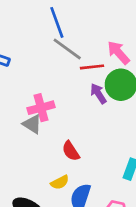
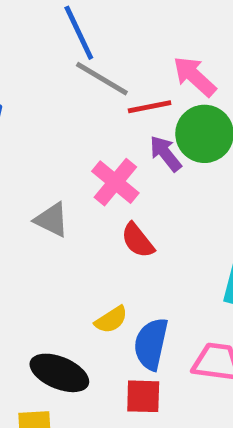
pink cross: (41, 108) -> (115, 182), moved, turned -30
red semicircle: (71, 151) -> (138, 240), moved

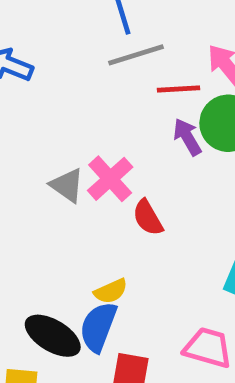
gray line: (102, 79) -> (136, 55), turned -56
pink cross: (115, 182) -> (110, 179), moved
blue semicircle: (151, 344) -> (98, 327), moved

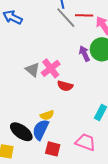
gray line: (136, 55) -> (66, 18), turned 60
red line: (178, 89) -> (84, 15), moved
red semicircle: (148, 218) -> (65, 86), turned -49

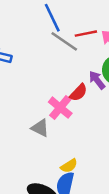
gray triangle: (33, 70) -> (40, 128), moved
red semicircle: (65, 86) -> (78, 93), moved, turned -49

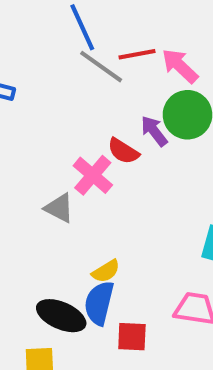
red semicircle: (78, 93) -> (123, 151), turned 78

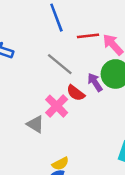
gray line: (101, 67) -> (60, 64), moved

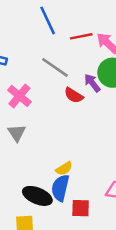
pink cross: (57, 106) -> (19, 96), moved
gray triangle: (35, 124) -> (17, 133), moved, turned 30

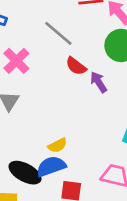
purple arrow: (92, 83) -> (99, 82), moved
blue semicircle: (60, 188) -> (51, 166), turned 52

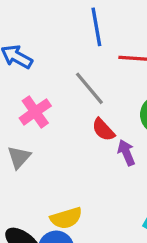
yellow semicircle: (57, 145) -> (66, 218), size x1.4

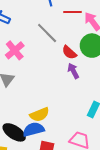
red semicircle: (103, 130) -> (69, 52), moved

